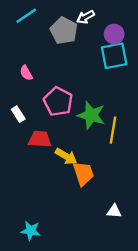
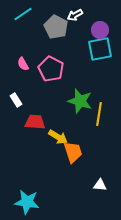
pink pentagon: (58, 102) -> (51, 69), moved
cyan star: (31, 231) -> (27, 202), size x1.4

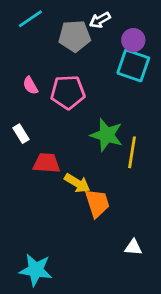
gray pentagon: (56, 27) -> (74, 36), turned -30
cyan square: (100, 49) -> (133, 65), turned 30
pink pentagon: (51, 69) -> (68, 92), turned -30

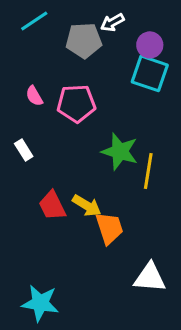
red trapezoid: (46, 163) -> (52, 206), moved, turned -120
white triangle: (133, 247) -> (150, 278), size x1.6

